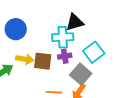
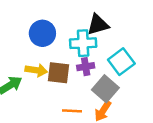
blue circle: (16, 29) -> (42, 33), moved

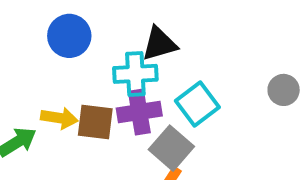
blue circle: (42, 33) -> (69, 36), moved
purple cross: (86, 67) -> (139, 112), size x1.5

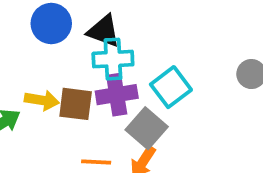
black triangle: (159, 44) -> (104, 31), moved, turned 36

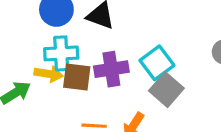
cyan cross: (113, 59) -> (61, 53), moved
gray square: (147, 128) -> (166, 90), moved

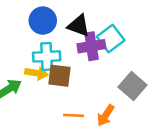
cyan square: (157, 63) -> (111, 39), moved
purple cross: (111, 69) -> (91, 46), moved

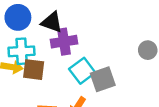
cyan square: (111, 39) -> (82, 71), moved
gray square: (132, 86) -> (103, 79), turned 30

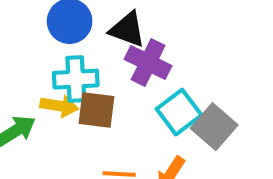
purple cross: (64, 42) -> (148, 63), turned 35
gray square: (103, 79) -> (214, 127), turned -30

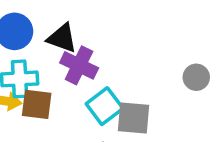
gray square: (214, 127) -> (133, 118), turned -36

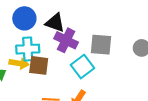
gray square: (133, 118) -> (101, 45), moved

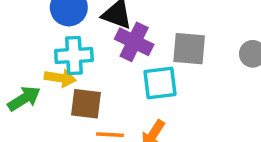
brown square: (39, 65) -> (86, 104), moved
cyan square: (82, 67) -> (160, 83), turned 30

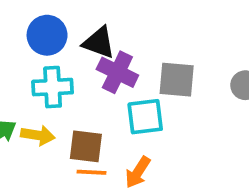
yellow arrow: (60, 78) -> (38, 135), moved
brown square: (86, 104) -> (86, 146), moved

